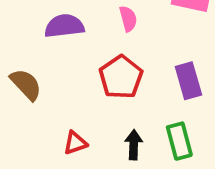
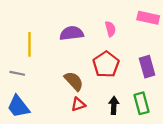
brown semicircle: (26, 84) -> (74, 81), moved

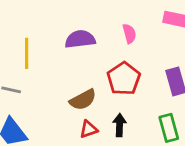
brown semicircle: (74, 81) -> (83, 100), turned 105
black arrow: (114, 105) -> (119, 125), moved

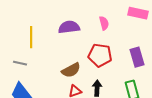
red pentagon: (124, 79) -> (100, 55), turned -30

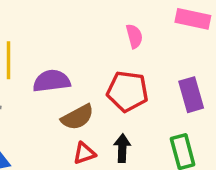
purple semicircle: (69, 27) -> (52, 81), moved

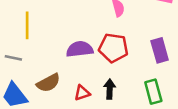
purple semicircle: (52, 81) -> (80, 49), moved
brown semicircle: (77, 117) -> (48, 83), moved

